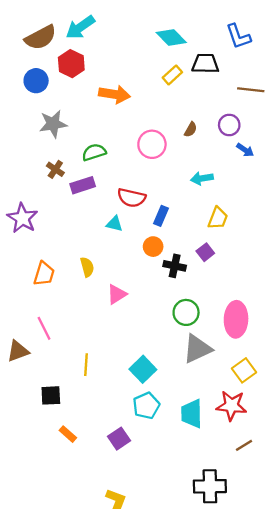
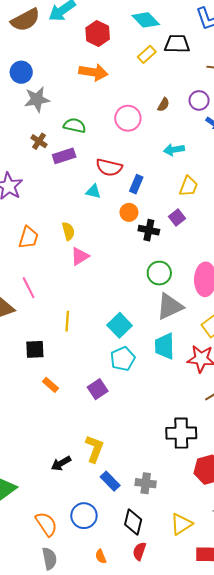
red hexagon: (71, 64) -> (98, 34), moved
blue circle: (36, 81) -> (21, 72), moved
green semicircle: (94, 152) -> (75, 126), turned 30
pink triangle: (117, 294) -> (80, 256), moved
cyan trapezoid: (192, 414) -> (165, 346), moved

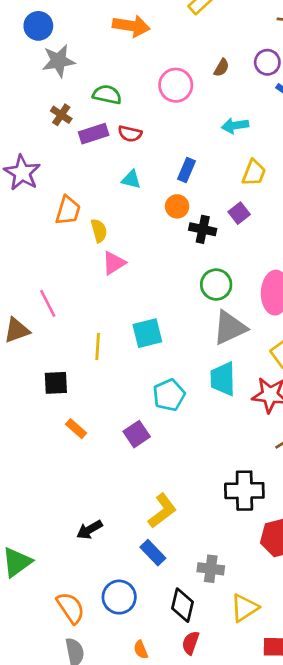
red semicircle: (109, 167) -> (130, 134), moved, size x0.7
orange trapezoid: (29, 237) -> (68, 210), moved
cyan square: (120, 325) -> (147, 333), moved, turned 30
yellow L-shape: (94, 449) -> (162, 511), moved, turned 32
gray cross: (146, 483) -> (211, 569), moved

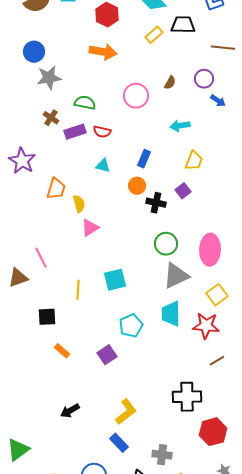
black arrow: (90, 530) -> (70, 411), moved

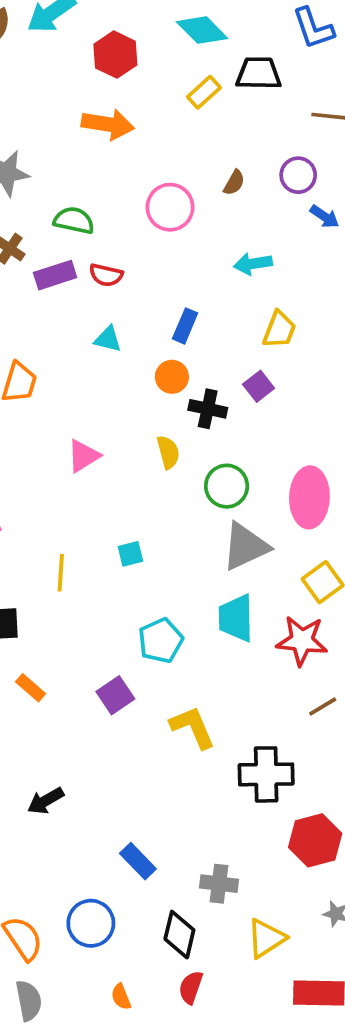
yellow semicircle: (79, 204) -> (168, 452), moved
cyan square: (115, 280) -> (130, 554), size x0.6
yellow L-shape: (126, 412) -> (193, 727), moved, turned -76

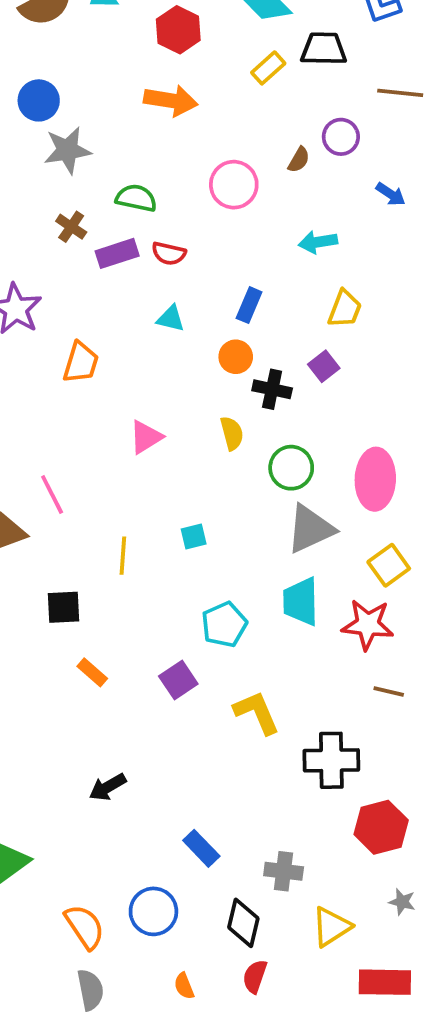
purple circle: (298, 175) -> (341, 137), moved
brown line: (323, 707) -> (389, 691), turned 44

